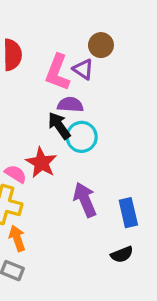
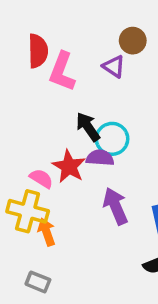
pink L-shape: (57, 72) -> (62, 72), moved
purple semicircle: (70, 105) -> (100, 158), moved
orange arrow: (17, 238) -> (47, 232), moved

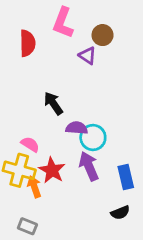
pink L-shape: (62, 72) -> (63, 23), moved
black arrow: (88, 127) -> (53, 103), moved
cyan circle: (112, 139) -> (93, 137), moved
red star: (69, 166) -> (52, 170), moved

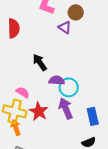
red semicircle: (27, 43) -> (14, 28), moved
orange arrow: (34, 187) -> (16, 127), moved

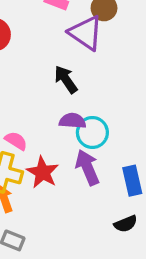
purple triangle: (65, 27) -> (86, 33), size x1.6
black arrow: (40, 62) -> (66, 79), moved

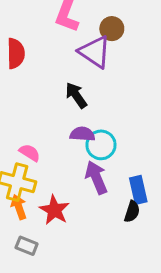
red star: (43, 172) -> (54, 210), moved
black semicircle: (126, 224) -> (132, 212), moved, turned -50

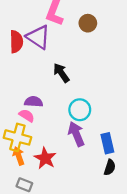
purple triangle: (95, 52) -> (38, 37), moved
purple semicircle: (82, 134) -> (34, 102), moved
black semicircle: (132, 212) -> (110, 167), moved

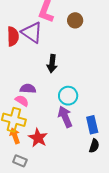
black arrow: (61, 73) -> (52, 64), turned -138

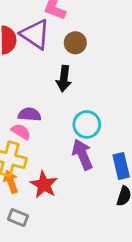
brown circle: (75, 20) -> (75, 43), moved

